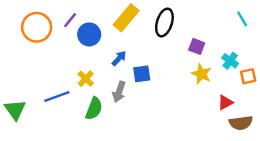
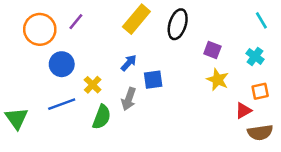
blue circle: (89, 34) -> (62, 64), moved
cyan cross: (230, 61) -> (255, 56), moved
orange square: (248, 76) -> (260, 91), moved

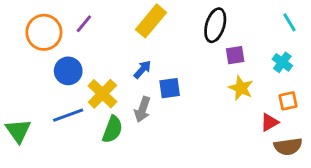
black ellipse: (178, 24) -> (215, 25), moved
purple square: (212, 50) -> (235, 55), turned -30
yellow cross: (93, 85) -> (102, 94), size x1.5

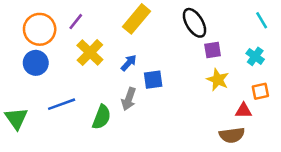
black ellipse: (215, 25) -> (194, 23), turned -48
blue circle: (68, 71) -> (36, 63), moved
yellow cross: (102, 94) -> (90, 53), moved
red triangle: (269, 122) -> (244, 111), turned 30
brown semicircle: (288, 147) -> (232, 135), moved

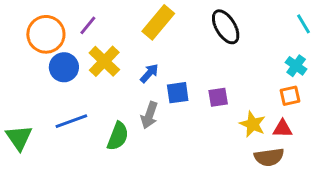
purple square: (213, 50) -> (218, 97), moved
blue circle: (36, 63) -> (64, 67), moved
yellow star: (218, 80) -> (253, 124), moved
orange square: (260, 91) -> (290, 96), moved

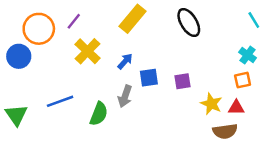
blue circle: (64, 67) -> (19, 56), moved

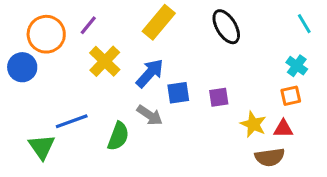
blue arrow: (125, 61) -> (150, 73), size x1.5
gray arrow: (125, 96) -> (150, 115), turned -75
green triangle: (16, 115) -> (42, 147), moved

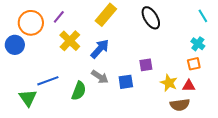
blue square: (178, 93) -> (126, 82), moved

